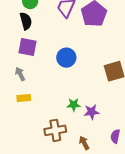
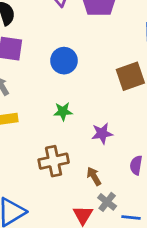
green star: (74, 105) -> (63, 111), moved

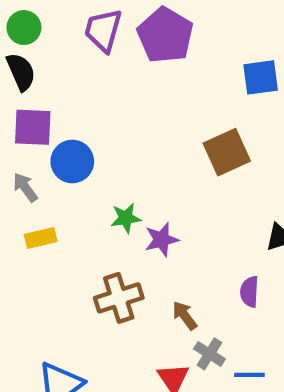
blue circle: (64, 61) -> (72, 161), moved
purple star: (102, 133) -> (161, 240), moved

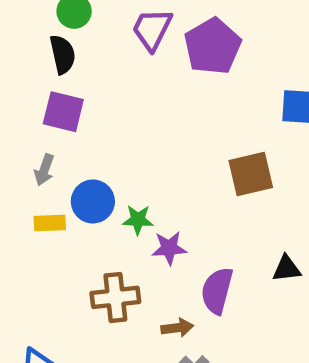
blue circle: (72, 161) -> (93, 201), moved
gray arrow: (25, 187) -> (44, 170), turned -136
purple semicircle: (249, 292) -> (217, 291), moved, size x1.5
brown arrow: (185, 316) -> (177, 328), turned 108

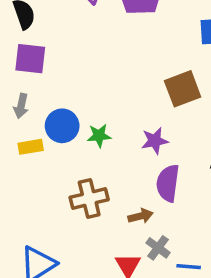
purple star: (169, 248) -> (155, 141), moved

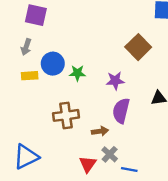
brown square: (183, 89) -> (138, 47), turned -30

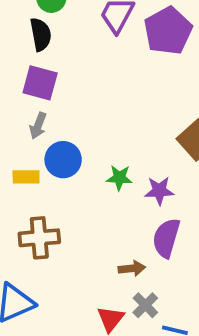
gray arrow: (26, 47) -> (38, 126), moved
green star: (77, 73) -> (119, 178), moved
brown cross: (66, 115) -> (39, 238), moved

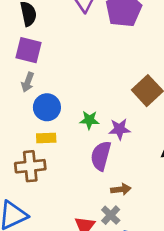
yellow rectangle: (26, 177) -> (46, 138), moved
purple semicircle: (166, 238) -> (101, 156), moved
brown arrow: (132, 268) -> (121, 189), moved

